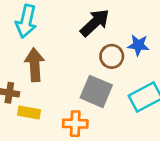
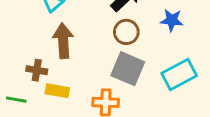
brown circle: (112, 56) -> (126, 32), moved

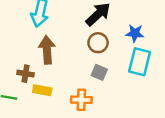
gray square: (128, 69) -> (99, 72), size x0.6
cyan rectangle: (179, 75) -> (140, 62), moved, turned -48

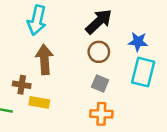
orange cross: (81, 100) -> (101, 114), moved

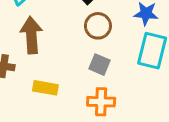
yellow rectangle: (39, 102) -> (45, 88), moved

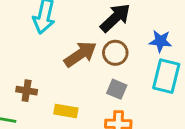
brown arrow: (31, 35) -> (80, 54), moved, turned 60

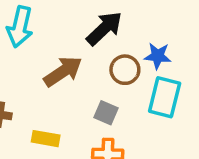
brown circle: (115, 53) -> (125, 70), moved

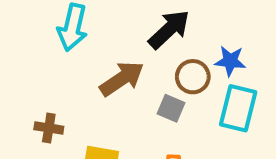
gray square: (106, 113) -> (171, 108), moved

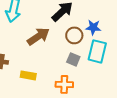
gray square: (171, 108) -> (73, 59), moved

